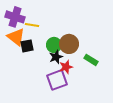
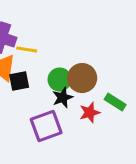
red star: (66, 67) -> (90, 113), moved
purple square: (57, 80) -> (46, 126), moved

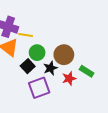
green circle: (60, 80) -> (37, 53), moved
black square: (19, 81) -> (28, 66), moved, turned -32

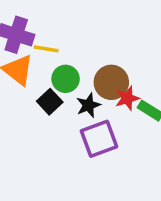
red star: (69, 78) -> (127, 98), moved
purple square: (39, 88) -> (99, 139), moved

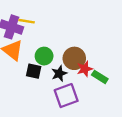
yellow line: (46, 49) -> (27, 21), moved
black square: (50, 102) -> (34, 71), turned -35

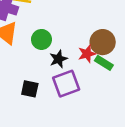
brown circle: (74, 58) -> (103, 42), moved
black square: (34, 71) -> (30, 89), moved

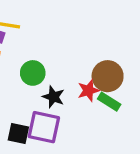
black star: (58, 59) -> (53, 97), turned -30
purple square: (66, 84) -> (44, 127), moved, turned 32

